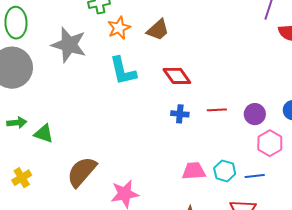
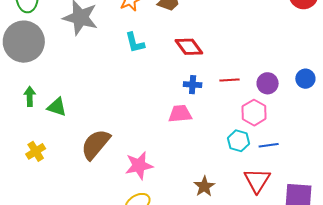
cyan L-shape: (123, 71) -> (135, 43), size x0.7
green arrow: (17, 123) -> (30, 96), turned -84
pink hexagon: (270, 143) -> (254, 113), moved
pink trapezoid: (194, 171) -> (180, 114), moved

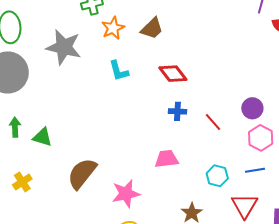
red line: (229, 80) -> (213, 122), moved, turned 54
pink hexagon: (254, 113) -> (261, 138), moved
pink trapezoid: (180, 114) -> (166, 159), moved
cyan hexagon: (239, 141) -> (217, 176), moved

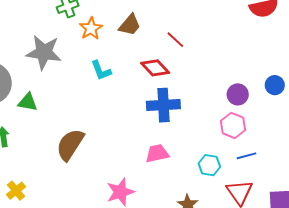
blue cross: (177, 111) -> (163, 105), size x1.8
red line: (213, 122) -> (175, 40), moved
green triangle: (42, 137) -> (28, 102), moved
pink hexagon: (261, 138) -> (233, 125), moved
brown semicircle: (82, 173) -> (70, 145), moved

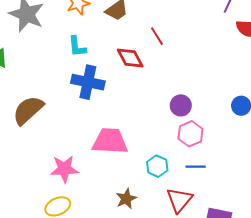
purple circle: (238, 94) -> (181, 105), moved
blue cross: (163, 105) -> (88, 82), moved
pink trapezoid: (157, 153) -> (110, 141), size x1.5

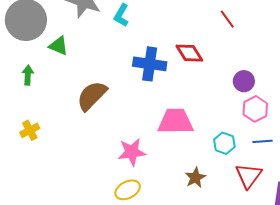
red line: (157, 36) -> (227, 19), moved
cyan L-shape: (77, 47) -> (121, 15), moved, turned 40
red diamond: (130, 58) -> (189, 53), moved

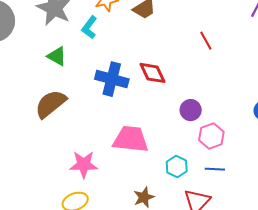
red line: (227, 19) -> (206, 41), moved
green triangle: (59, 46) -> (57, 56), moved
purple circle: (244, 81) -> (191, 110), moved

